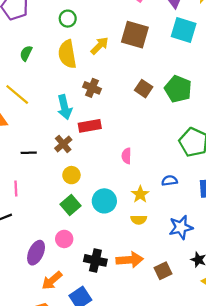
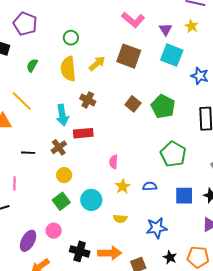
yellow star: (140, 194) -> (123, 186), moved

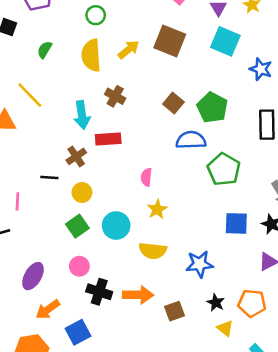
black line: (28, 153) -> (49, 178), moved
blue semicircle: (150, 186) -> (191, 140), moved, size x1.6
yellow semicircle: (120, 219) -> (153, 251), size x1.5
pink circle: (54, 231) -> (79, 266), moved

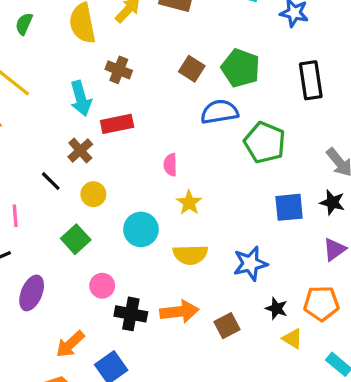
black line: (49, 178) -> (51, 181), turned 48
green square: (77, 226) -> (76, 239), moved
purple ellipse: (33, 276) -> (32, 293), moved

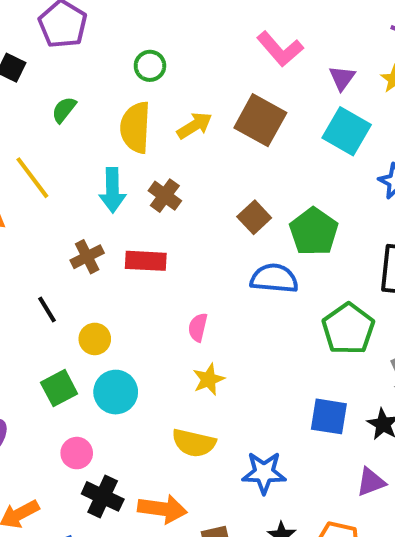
cyan arrow: (81, 98) -> (112, 190), moved
green pentagon: (265, 143) -> (348, 329), moved
brown cross: (80, 151) -> (87, 257), moved
cyan circle: (141, 229) -> (116, 392), moved

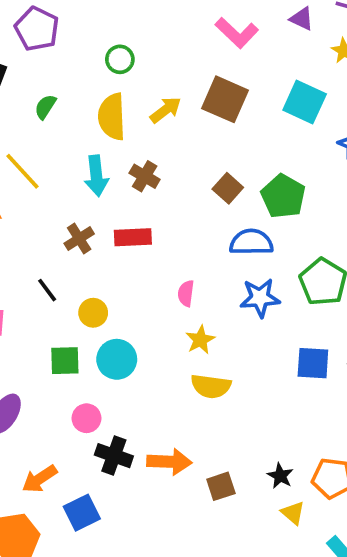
purple triangle: (342, 78) -> (302, 19), moved, turned -35
green square: (59, 388) -> (65, 361), turned 32
yellow semicircle: (194, 443) -> (211, 386), moved
blue star: (264, 473) -> (260, 298), moved

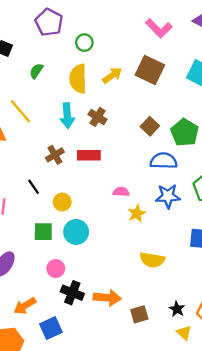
purple pentagon: (37, 29) -> (49, 22), moved
pink semicircle: (186, 293) -> (121, 192), turned 84
yellow star: (200, 340) -> (137, 213), moved
yellow semicircle: (211, 386) -> (152, 260), moved

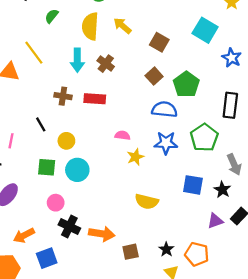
brown square: (150, 70) -> (159, 42), moved, size x0.7
yellow arrow: (112, 75) -> (122, 26), turned -108
brown cross: (55, 155) -> (63, 96), turned 35

